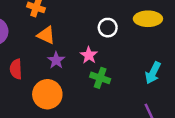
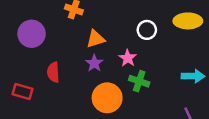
orange triangle: (46, 35) -> (96, 39), moved, turned -42
cyan arrow: (153, 73) -> (193, 76), turned -115
orange circle: (47, 94) -> (107, 98), moved

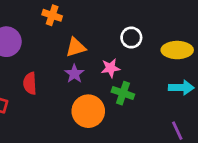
yellow ellipse: (188, 21) -> (177, 50), moved
pink star: (128, 58) -> (110, 68), turned 30

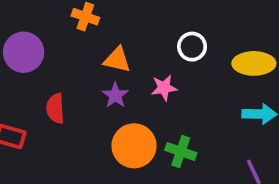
orange triangle: (76, 47) -> (117, 60), turned 30
green cross: (123, 93) -> (181, 151), moved

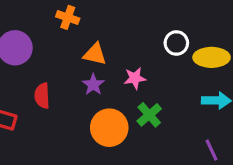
white circle: (192, 47) -> (176, 43), moved
green cross: (181, 151) -> (149, 115), moved, turned 30

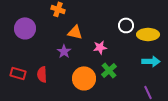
purple star: (93, 85) -> (64, 51), moved
red semicircle: (42, 96) -> (42, 74), moved

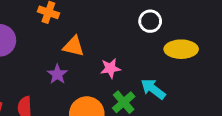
white circle: (126, 25) -> (150, 21), moved
cyan arrow: (151, 61) -> (153, 89), moved, turned -144

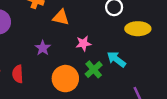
orange triangle: (74, 46) -> (61, 17), moved

